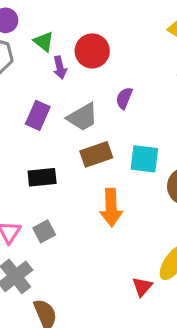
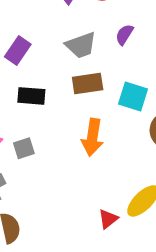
purple rectangle: (38, 115) -> (18, 51), moved

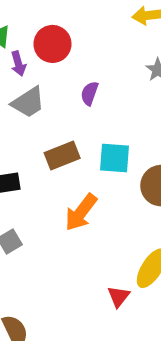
gray trapezoid: (81, 45) -> (28, 102), moved
orange arrow: (92, 137) -> (81, 212), turned 42

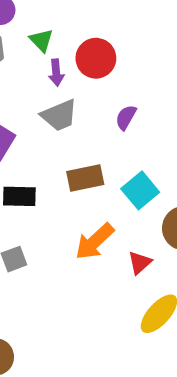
cyan square: (114, 158) -> (140, 190), turned 36
red triangle: (119, 296) -> (140, 263), moved

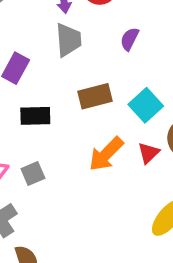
gray trapezoid: (59, 115) -> (68, 40), turned -69
red triangle: (140, 263) -> (149, 153), moved

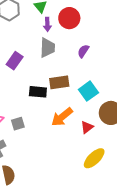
black rectangle: (35, 116) -> (38, 92), moved
red triangle: (149, 153) -> (87, 127), moved

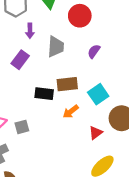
purple arrow: (47, 24) -> (30, 31), moved
orange arrow: (62, 117) -> (71, 112), moved, size x0.7

